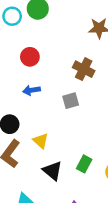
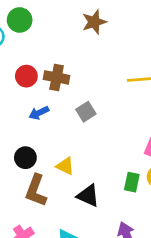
brown cross: (84, 69) -> (57, 77), moved
green rectangle: (84, 164) -> (132, 182), moved

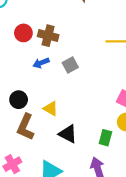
blue arrow: (39, 113) -> (41, 63), moved
green rectangle: (132, 182) -> (105, 138), moved

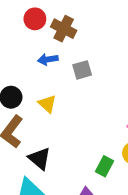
yellow triangle: (51, 109) -> (47, 104), moved
black triangle: (68, 134) -> (40, 159), moved

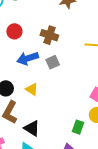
brown cross: (64, 29) -> (49, 35), moved
blue arrow: (48, 59) -> (28, 58), size x1.5

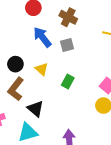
blue arrow: (28, 58) -> (42, 37), turned 60
green rectangle: (78, 127) -> (68, 81), moved

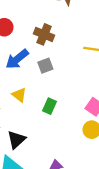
blue arrow: (42, 37) -> (17, 59), turned -85
black triangle: (36, 109) -> (16, 140), turned 42

